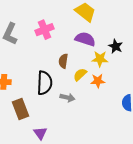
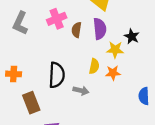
purple semicircle: (85, 39) -> (100, 29), turned 66
brown semicircle: (63, 61) -> (77, 30), moved
yellow semicircle: (80, 75) -> (94, 66), turned 144

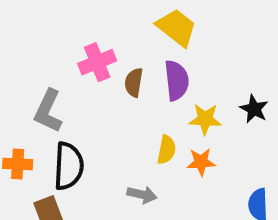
gray L-shape: (20, 23) -> (48, 111), moved
black star: (132, 36) -> (254, 109), moved
black semicircle: (57, 75) -> (69, 166), moved

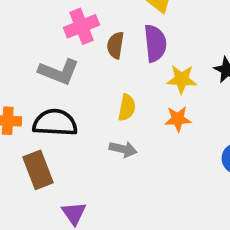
gray L-shape: (48, 111) -> (59, 72), moved, turned -93
yellow semicircle: (166, 150) -> (127, 108), moved
black semicircle: (69, 166) -> (55, 123), turned -90

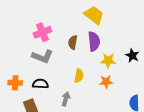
pink cross: (81, 26) -> (42, 32), moved
black semicircle: (55, 123) -> (40, 84), size x0.7
gray arrow: (123, 149) -> (66, 99), moved, turned -88

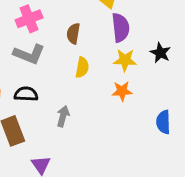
purple semicircle: (94, 41) -> (121, 28), moved
yellow semicircle: (79, 76) -> (82, 67), moved

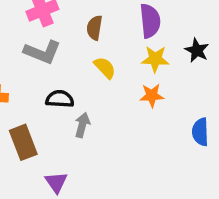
yellow semicircle: (82, 67) -> (105, 68), turned -54
black semicircle: (26, 94) -> (60, 99), moved

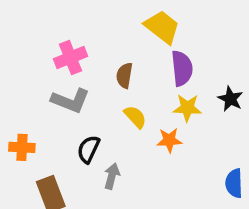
orange star: (152, 95) -> (169, 140), moved
black semicircle: (60, 99) -> (88, 149), turned -68

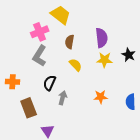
yellow trapezoid: (162, 27) -> (61, 15), moved
gray L-shape: (70, 101) -> (40, 56), turned 100
orange star: (169, 140) -> (101, 97), moved

